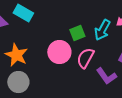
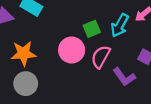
orange star: (16, 55) -> (23, 53), turned -30

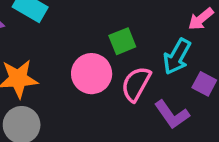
cyan arrow: (120, 25) -> (177, 57), moved

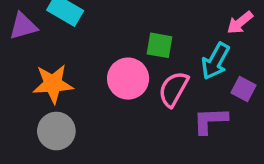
green square: (122, 41) -> (160, 45), turned 32
purple L-shape: (172, 115) -> (210, 121), turned 123

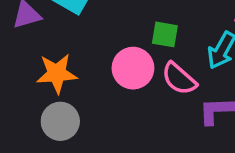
pink semicircle: (174, 89) -> (179, 79), turned -78

